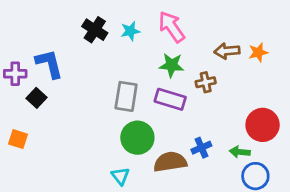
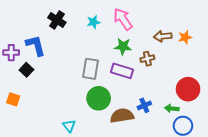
black cross: (95, 30) -> (57, 20), moved
cyan triangle: (120, 176) -> (69, 126), moved

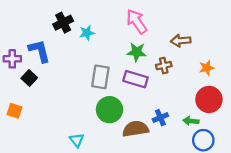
black cross: (57, 20) -> (63, 23), turned 30
cyan star: (94, 22) -> (87, 33), moved
orange star: (185, 37) -> (207, 68), moved

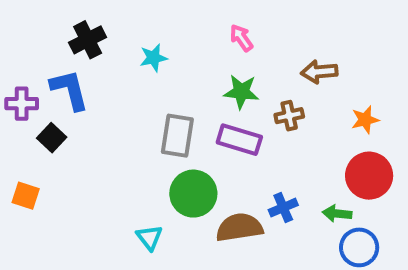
pink arrow: (137, 21) -> (241, 38), size x0.6
black cross: (63, 23) -> (88, 40), moved
cyan triangle: (77, 140) -> (149, 237), moved

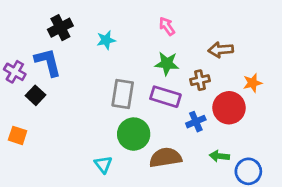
purple cross: (22, 104) -> (15, 72), turned 30
red circle: (369, 176) -> (229, 108), moved
blue cross: (283, 208) -> (196, 122), moved
green arrow: (337, 214) -> (219, 156), moved

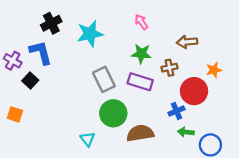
cyan star: (106, 40) -> (90, 34), size x1.6
gray rectangle: (123, 94) -> (104, 79), turned -35
blue cross: (196, 122) -> (176, 111), moved

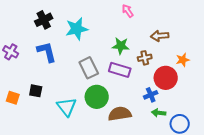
pink arrow: (141, 22) -> (128, 11), moved
blue L-shape: (41, 52) -> (47, 52), moved
black square: (30, 81) -> (36, 91), moved, turned -32
cyan triangle: (88, 139) -> (67, 107), moved, size x1.5

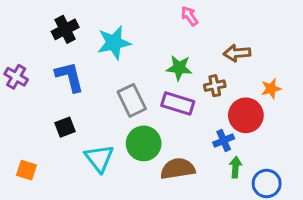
black square: (36, 91) -> (65, 127), moved, turned -32
orange square: (13, 98) -> (27, 170), moved
green arrow: (159, 113) -> (235, 167), turned 88

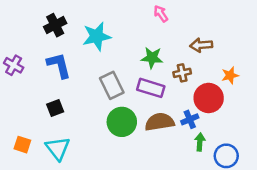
cyan triangle: (99, 158) -> (58, 148), moved
brown semicircle: (178, 169) -> (160, 122), moved

